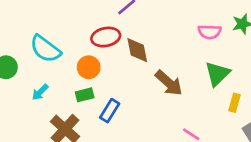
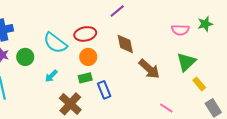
red ellipse: (106, 37) -> (85, 34), moved
yellow rectangle: (234, 103) -> (199, 84), turned -56
blue rectangle: (110, 111) -> (104, 90), turned -54

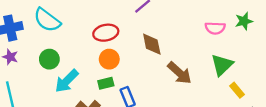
cyan semicircle: (55, 43) -> (47, 20), moved
green circle: (25, 57) -> (49, 59), moved
cyan arrow: (51, 76) -> (67, 81), size x1.6

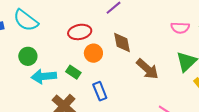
orange circle: (109, 59) -> (93, 53), moved
cyan arrow: (67, 81) -> (44, 76), turned 40
green rectangle: (106, 83) -> (73, 72), moved, turned 48

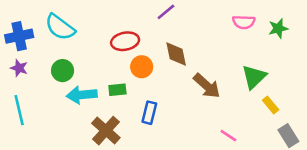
pink semicircle: (180, 28) -> (244, 22), moved
green rectangle: (73, 72) -> (117, 90), turned -40
blue rectangle: (100, 91) -> (149, 113), turned 36

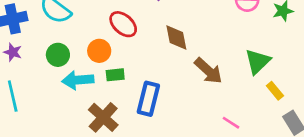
red ellipse: (125, 41) -> (123, 24), turned 52
orange circle: (142, 67) -> (99, 51), moved
blue rectangle: (149, 113) -> (148, 99), size x1.4

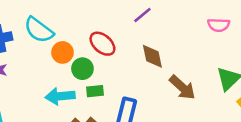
orange circle: (99, 51) -> (62, 52), moved
green circle: (58, 55) -> (82, 69), moved

